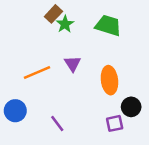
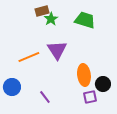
brown rectangle: (53, 14) -> (42, 11), turned 32
purple triangle: (73, 64) -> (57, 50), size x1.5
orange ellipse: (109, 80) -> (84, 75), moved

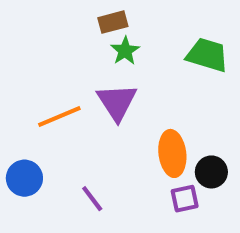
brown rectangle: (42, 11) -> (113, 22), moved
green star: (51, 19) -> (125, 51), moved
green trapezoid: (85, 20) -> (207, 55), moved

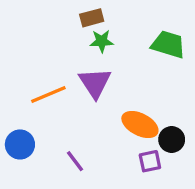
green star: (125, 51) -> (102, 41), turned 30
orange ellipse: (172, 153) -> (140, 124), turned -56

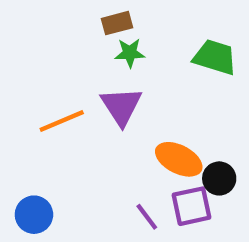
blue circle: (20, 144) -> (34, 215), moved
purple line: (75, 161) -> (147, 217), moved
purple square: (150, 161) -> (192, 206), size x1.4

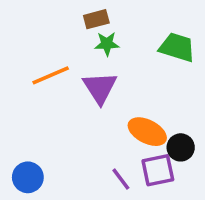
orange line: (62, 121) -> (51, 75), moved

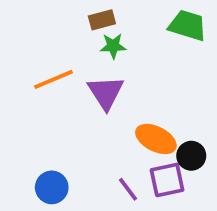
green trapezoid: (177, 47) -> (188, 25), moved
blue circle: (28, 177) -> (52, 187), moved

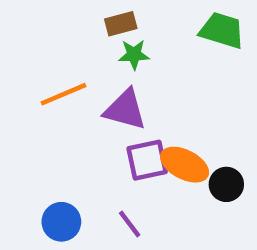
purple triangle: (106, 92) -> (125, 110), turned -42
purple square: (167, 180) -> (147, 160), moved
purple line: (128, 189) -> (130, 224), moved

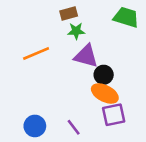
purple triangle: (125, 110) -> (86, 56), moved
purple square: (147, 160) -> (114, 115), moved
black circle: (226, 184) -> (104, 75), moved

